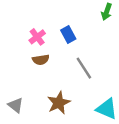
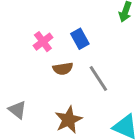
brown semicircle: (41, 60) -> (63, 69), moved
gray triangle: (16, 105) -> (17, 110), moved

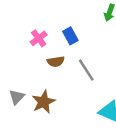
gray triangle: (17, 110) -> (17, 97), turned 35
brown star: (69, 120) -> (44, 102), moved

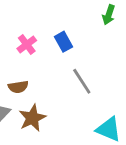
brown semicircle: (56, 62) -> (18, 87), moved

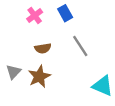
brown semicircle: (18, 87) -> (43, 48), moved

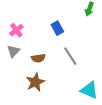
pink cross: (35, 15) -> (16, 30), moved
gray triangle: (14, 72) -> (13, 51), moved

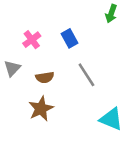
pink cross: (16, 30) -> (32, 40), moved

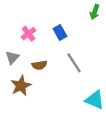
brown star: (41, 109) -> (21, 86), moved

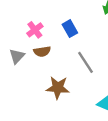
brown semicircle: (39, 65) -> (42, 51), moved
brown star: (21, 86) -> (58, 88), moved, turned 30

